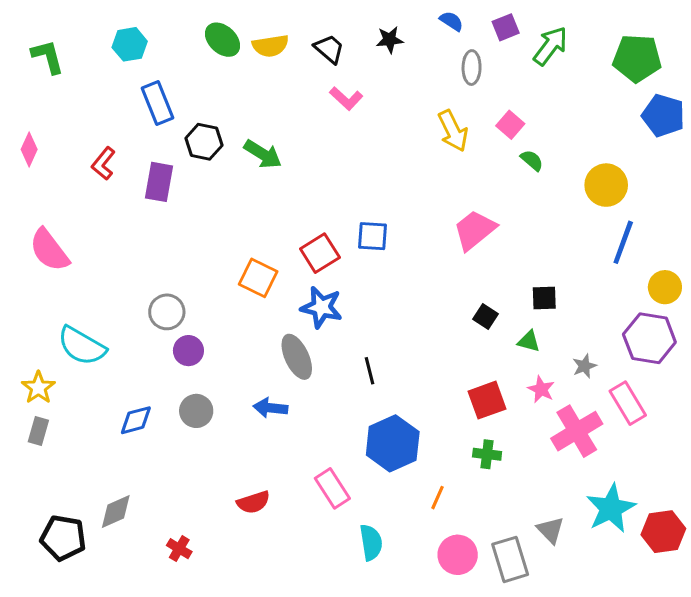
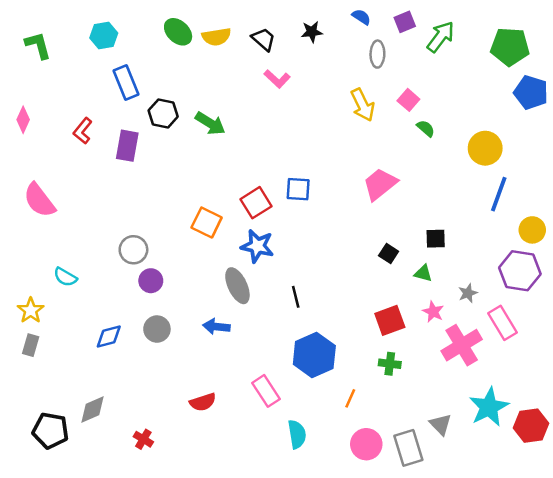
cyan semicircle: (82, 346) -> (65, 277), size x0.6

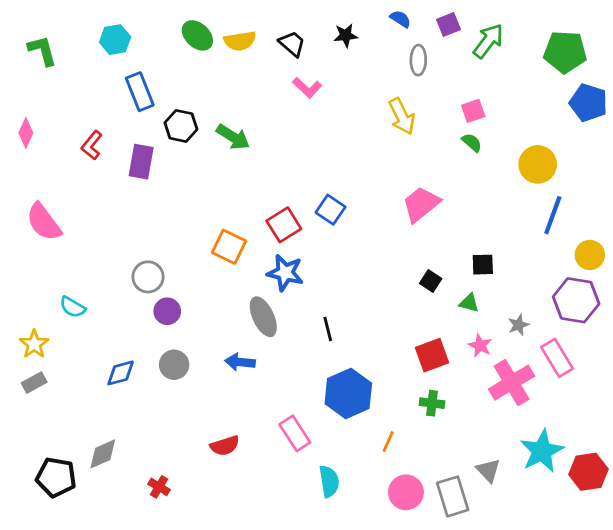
pink square: (408, 100) -> (473, 111), moved, turned 30
blue square: (298, 189) -> (330, 210), turned 30
gray rectangle: (31, 345) -> (34, 383), turned 45

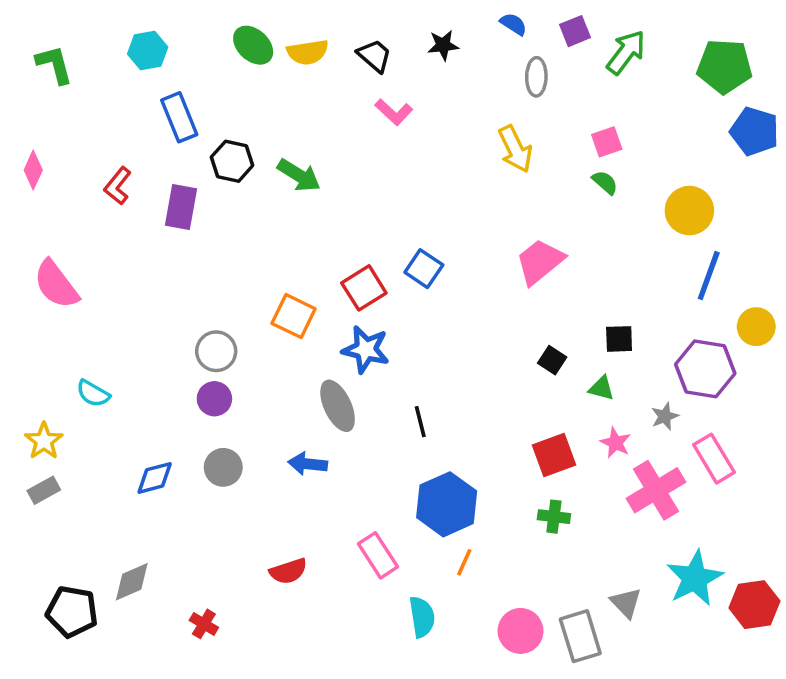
gray circle: (148, 277) -> (216, 351), moved
purple hexagon: (576, 300) -> (705, 369), moved
orange line: (388, 442) -> (464, 562), moved

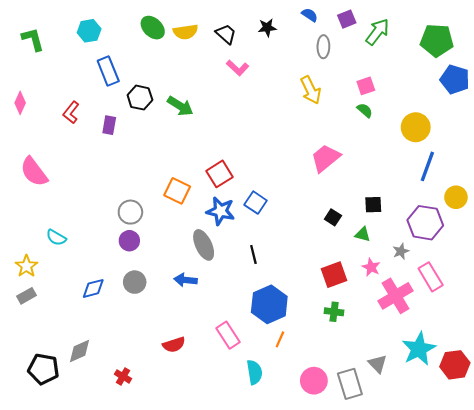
purple rectangle: (181, 207) -> (109, 125), size x0.7
blue square: (424, 269) -> (256, 203), moved

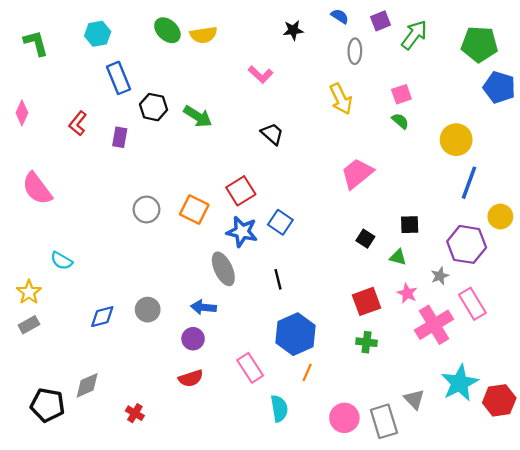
black trapezoid: (226, 34) -> (272, 134), moved
gray circle: (130, 212) -> (146, 209), moved
purple circle: (129, 241) -> (193, 339), moved

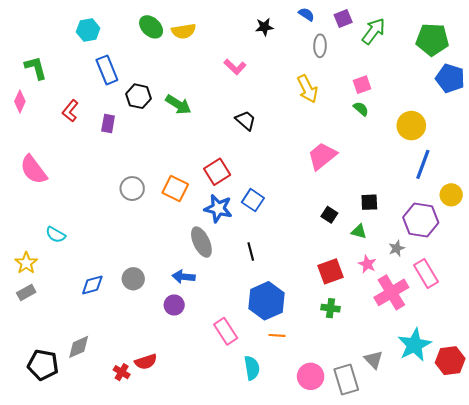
green L-shape: (36, 43) -> (36, 68), moved
orange line: (307, 372) -> (277, 335), turned 70
red semicircle: (191, 378) -> (146, 362), moved

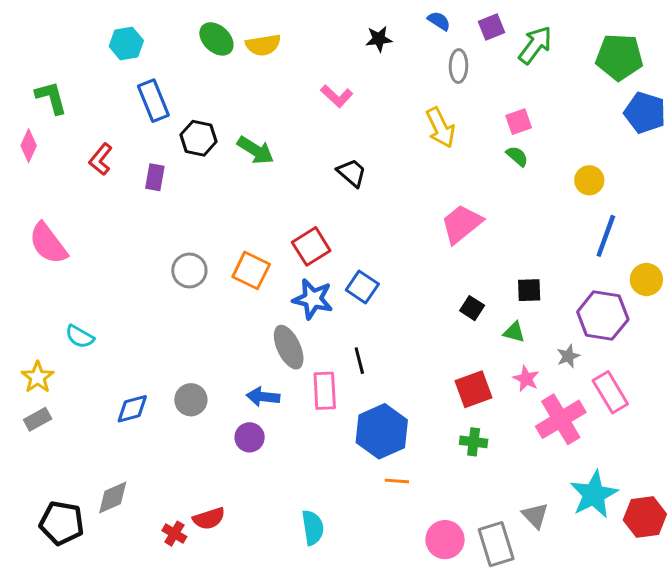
yellow circle: (411, 126) -> (589, 180), size x0.7
pink rectangle: (226, 331) -> (325, 391), moved, turned 30
cyan semicircle: (252, 368) -> (313, 528), moved

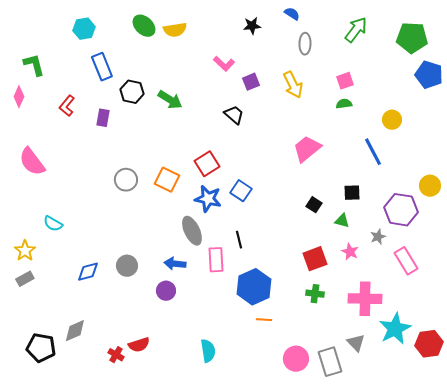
purple square: (492, 27) -> (251, 82), moved
green semicircle: (517, 156) -> (344, 104), turned -49
blue line: (606, 236) -> (373, 152), moved, turned -48
pink cross: (561, 419) -> (365, 299), moved, turned 32

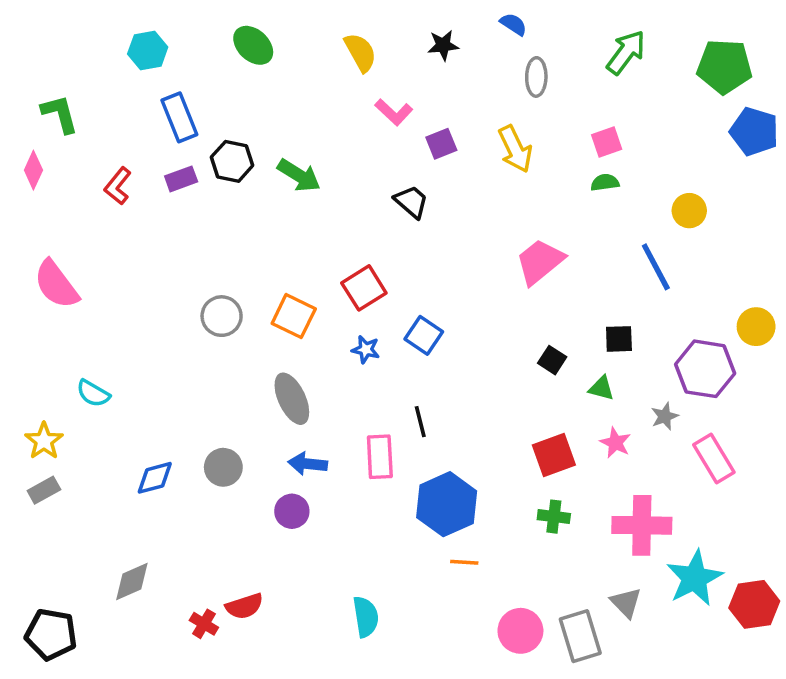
yellow semicircle: (175, 30) -> (360, 52), moved, turned -110
purple rectangle: (103, 118) -> (181, 179), moved, turned 60
blue star: (208, 199) -> (366, 349), size x0.6
gray ellipse: (192, 231) -> (292, 399), moved
black pentagon: (41, 348) -> (51, 634), moved

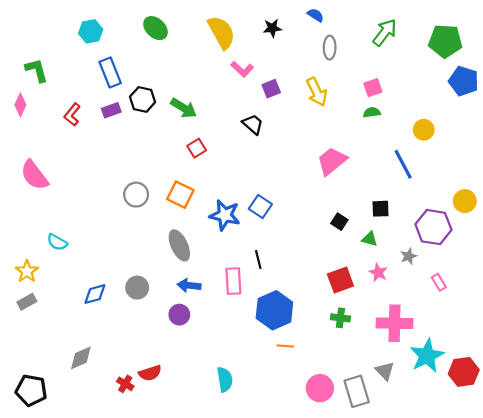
yellow semicircle: (360, 52) -> (221, 32), size x1.4
red square: (364, 288) -> (197, 148), moved, size x0.7
blue star: (366, 349) -> (225, 215), size x1.8
pink rectangle: (714, 459) -> (439, 282), size x0.6

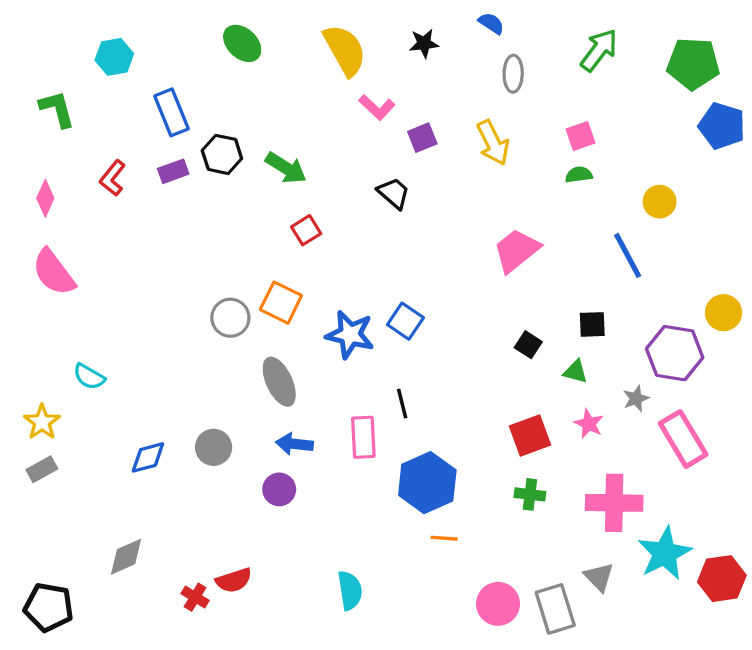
cyan hexagon: (91, 31) -> (114, 57), moved
pink diamond: (20, 105) -> (45, 198), moved
gray circle: (136, 195) -> (230, 318), moved
pink rectangle: (439, 282) -> (683, 439), size x2.0

